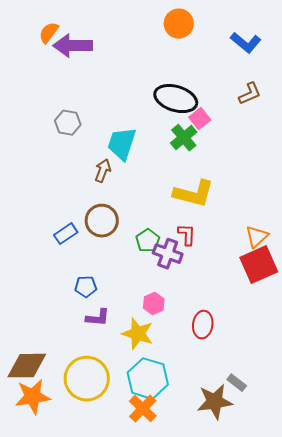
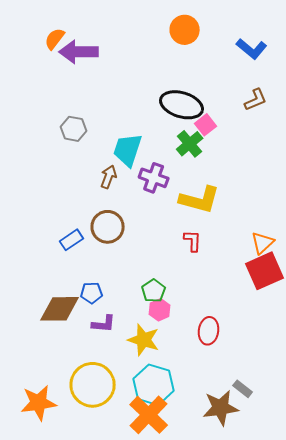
green pentagon: (148, 241) -> (154, 291), moved
purple cross: (168, 254) -> (154, 178), moved
brown diamond: (27, 366) -> (60, 309), moved
orange cross: (143, 409) -> (149, 415), size x1.4

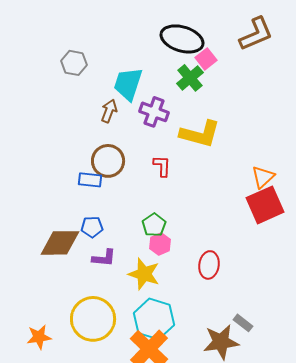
brown L-shape: (256, 100) -> (256, 34), size x1.5
blue rectangle: (72, 240) -> (90, 180), moved, turned 40
red L-shape: (193, 241) -> (162, 166), moved
orange star: (39, 403) -> (39, 337), size x0.7

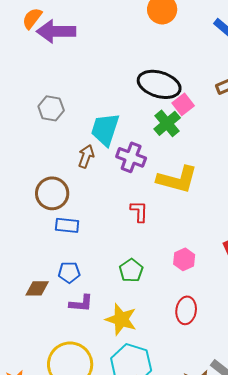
brown circle: (108, 161) -> (52, 193), moved
brown diamond: (60, 243) -> (37, 288), size x0.6
pink hexagon: (160, 244) -> (184, 259), moved

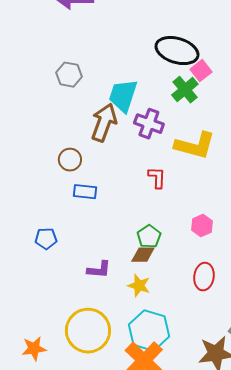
brown arrow: (86, 156) -> (104, 123), size x1.6
brown circle: (52, 193) -> (70, 160), size x0.7
blue pentagon: (69, 272) -> (46, 239), moved
brown diamond: (37, 288) -> (143, 255), moved
yellow star: (121, 319) -> (139, 286), size x0.7

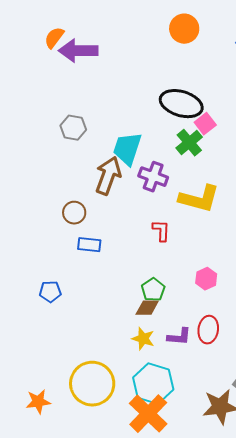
purple L-shape: (99, 270) -> (179, 337), moved

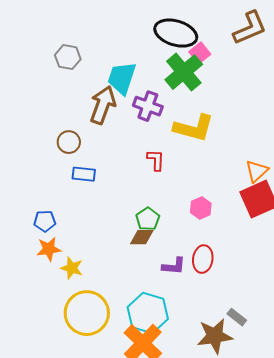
green cross: (189, 143) -> (184, 72), size x1.4
yellow star: (143, 339) -> (72, 268), moved
orange star: (38, 402) -> (49, 249), moved

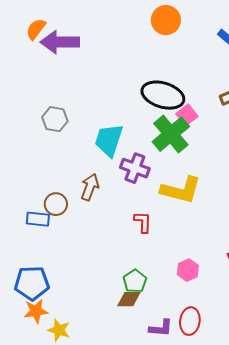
brown arrow: (103, 105) -> (90, 187), moved, size x0.7
blue rectangle: (84, 174) -> (38, 219), moved
blue pentagon: (45, 221) -> (32, 283), size x1.6

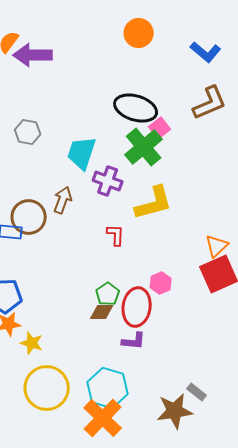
yellow L-shape: (181, 190) -> (154, 203), turned -30
brown circle: (56, 204) -> (29, 217), size x1.5
red ellipse: (190, 321) -> (137, 307), moved, size x1.4

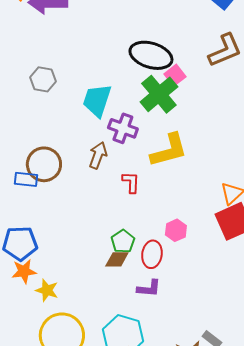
brown arrow: (63, 200) -> (98, 155), moved
red ellipse: (137, 307) -> (152, 254), size x0.7

